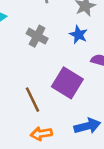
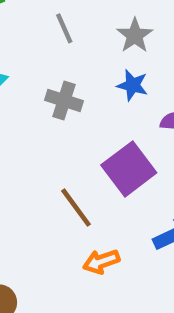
purple square: (67, 83) -> (129, 169), turned 32

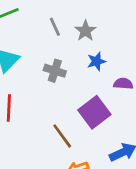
gray star: (135, 35) -> (85, 31), moved
blue star: (132, 85) -> (97, 61), turned -30

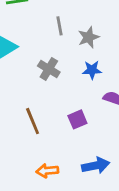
purple square: (94, 112) -> (77, 119), size x0.6
brown line: (62, 136) -> (33, 121), moved

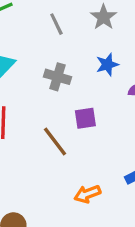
gray star: (88, 37) -> (104, 17), moved
purple square: (77, 119) -> (85, 118), moved, turned 30

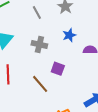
purple square: (85, 118) -> (58, 69), turned 32

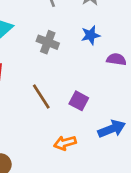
purple square: (58, 69) -> (79, 101), moved

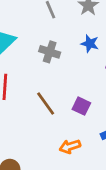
blue star: (91, 35) -> (90, 44), turned 30

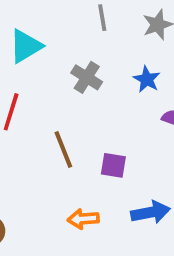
purple square: (81, 106) -> (113, 165), turned -30

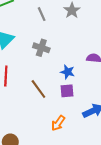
blue star: (147, 79) -> (68, 72), moved
orange arrow: (83, 219) -> (58, 123), turned -35

